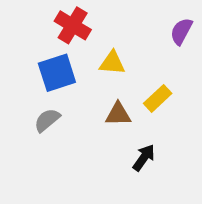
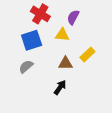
purple semicircle: (181, 31) -> (73, 17), moved
black arrow: (144, 158) -> (60, 87), moved

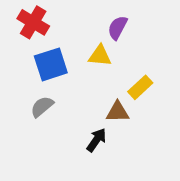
red cross: (40, 14) -> (33, 22), moved
brown triangle: (65, 63) -> (117, 112), moved

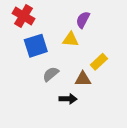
gray semicircle: (42, 107) -> (51, 74), moved
black arrow: (96, 140) -> (68, 99), turned 56

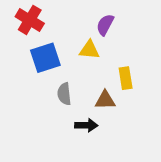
yellow rectangle: (99, 62) -> (126, 78), turned -56
gray semicircle: (51, 74) -> (64, 94), turned -56

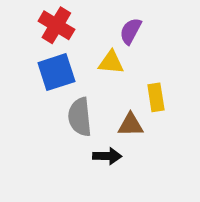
red cross: (30, 20) -> (56, 25), moved
gray semicircle: (64, 94) -> (80, 117), size x1.4

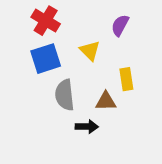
purple semicircle: (131, 31) -> (120, 25), moved
yellow triangle: (111, 62) -> (90, 51), turned 40

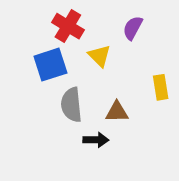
red cross: (46, 21) -> (68, 26), moved
yellow rectangle: (126, 79) -> (161, 87), moved

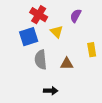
black arrow: (96, 140) -> (51, 91), moved

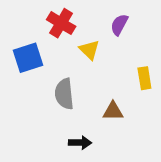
blue square: (29, 37) -> (28, 58), moved
brown triangle: (67, 64) -> (113, 111), moved

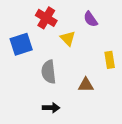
purple semicircle: (119, 25) -> (91, 19), turned -63
black arrow: (80, 143) -> (51, 108), moved

